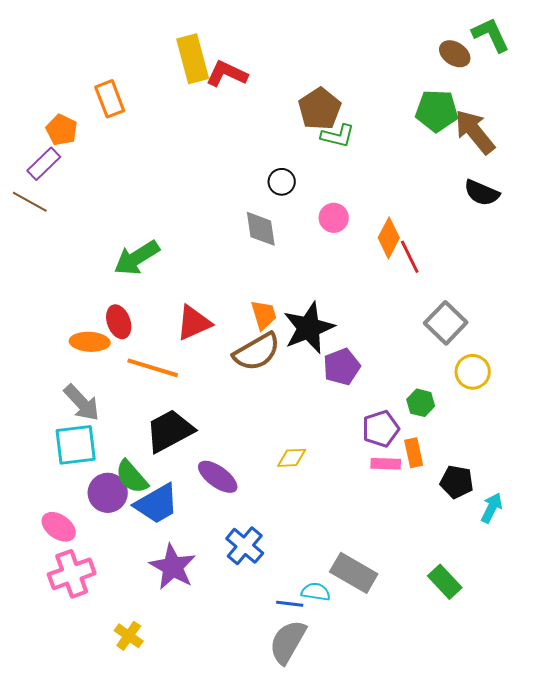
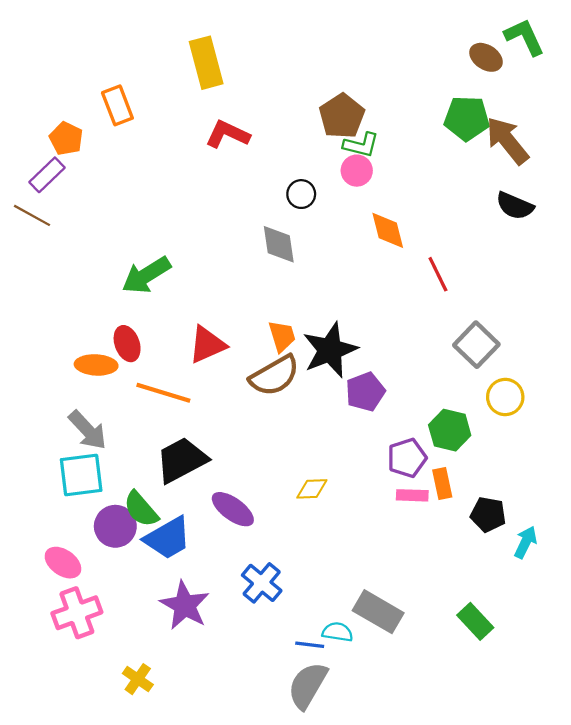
red L-shape: (227, 74) -> (227, 134), moved
pink circle: (334, 218) -> (357, 171), moved
orange diamond: (389, 238) -> (388, 230), moved, turned -42
green hexagon: (421, 403) -> (450, 430), size x1.4

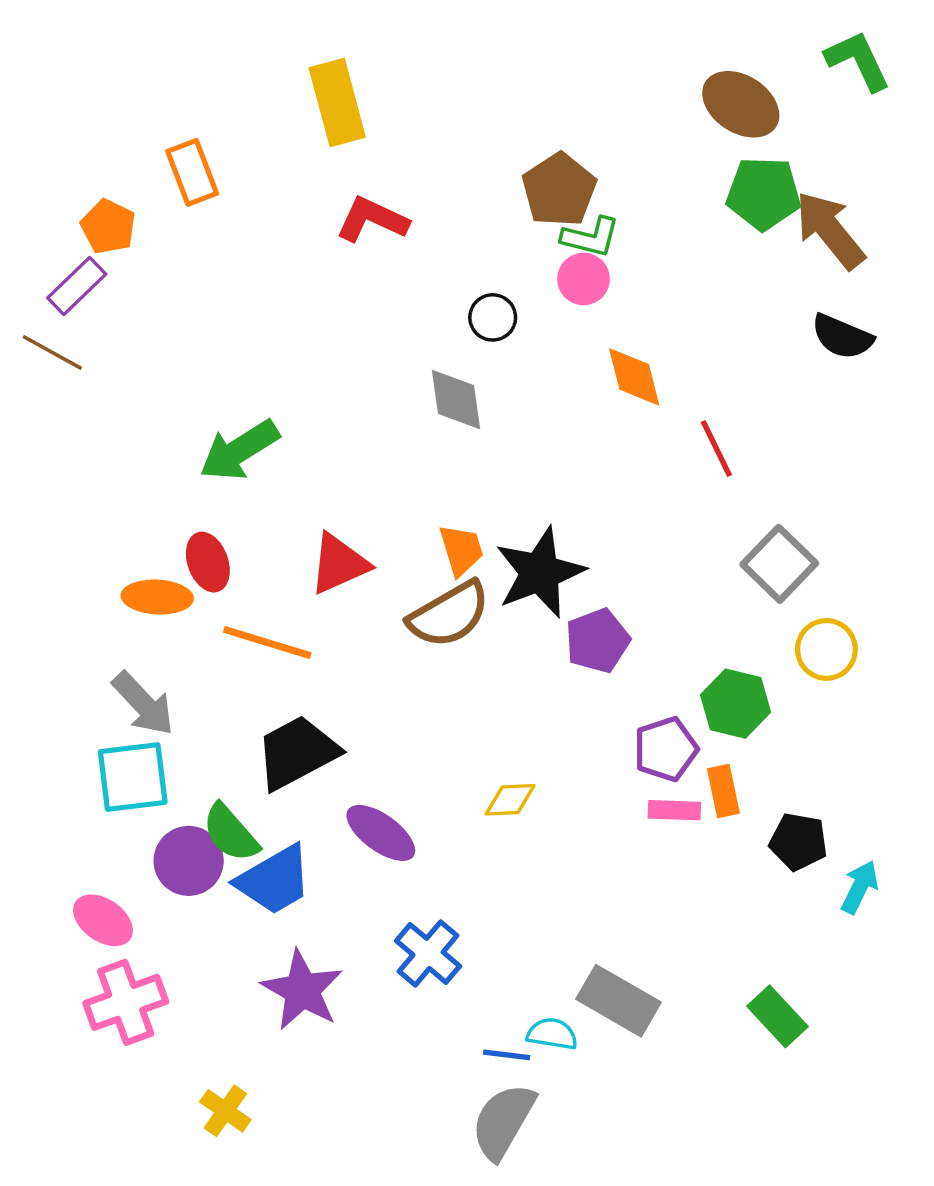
brown ellipse: (486, 57) -> (741, 104), moved, size x1.4

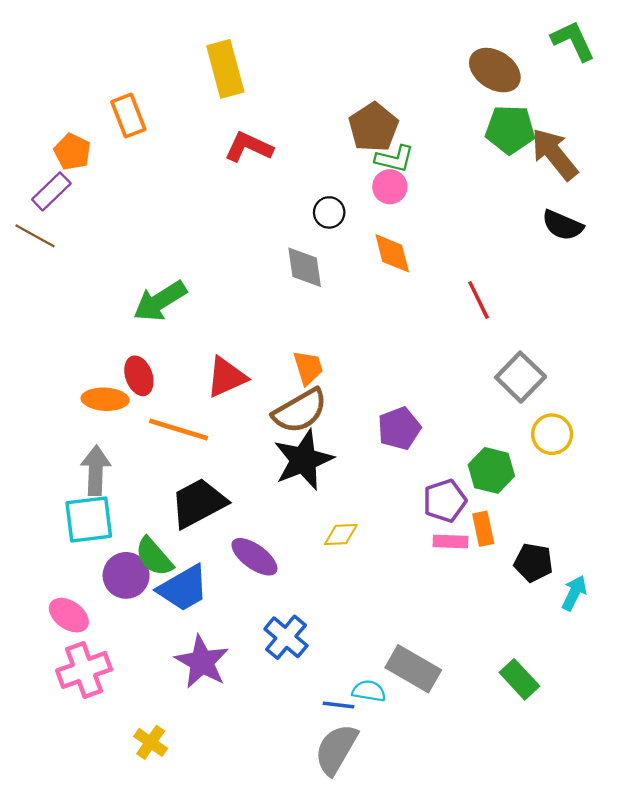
orange diamond: (634, 377) -> (392, 253), moved
black star: (540, 573) -> (303, 460), moved
gray arrow: (143, 704) -> (96, 470), turned -135

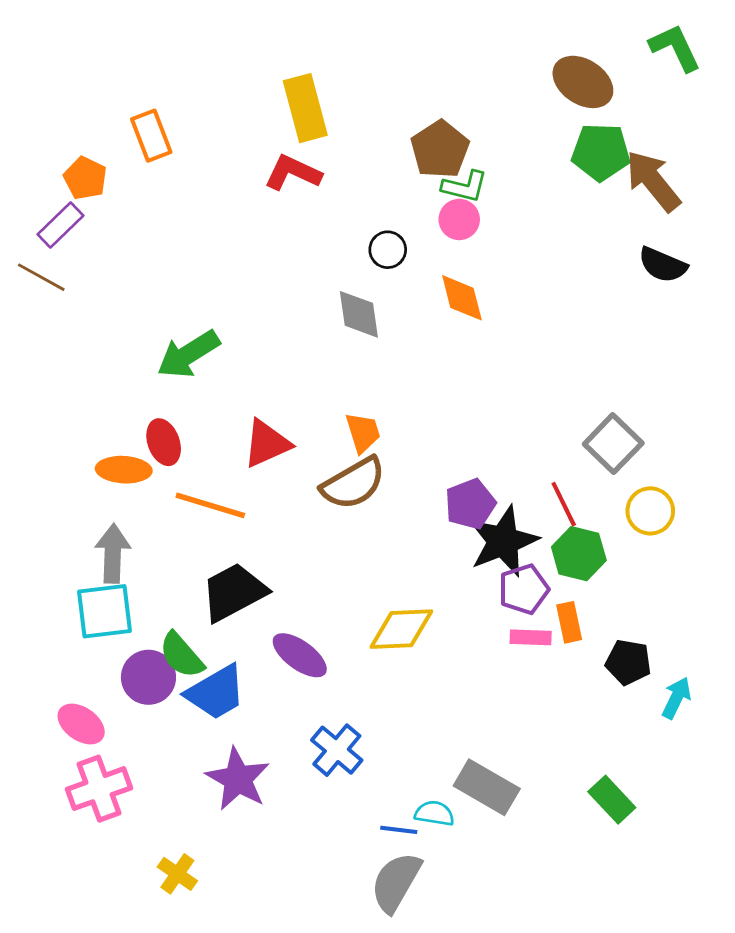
yellow rectangle: (225, 69) -> (305, 108), moved
red line: (479, 300) -> (564, 504), moved
black star: (303, 460) -> (503, 541), moved
yellow diamond: (341, 535) -> (401, 629), size x1.6

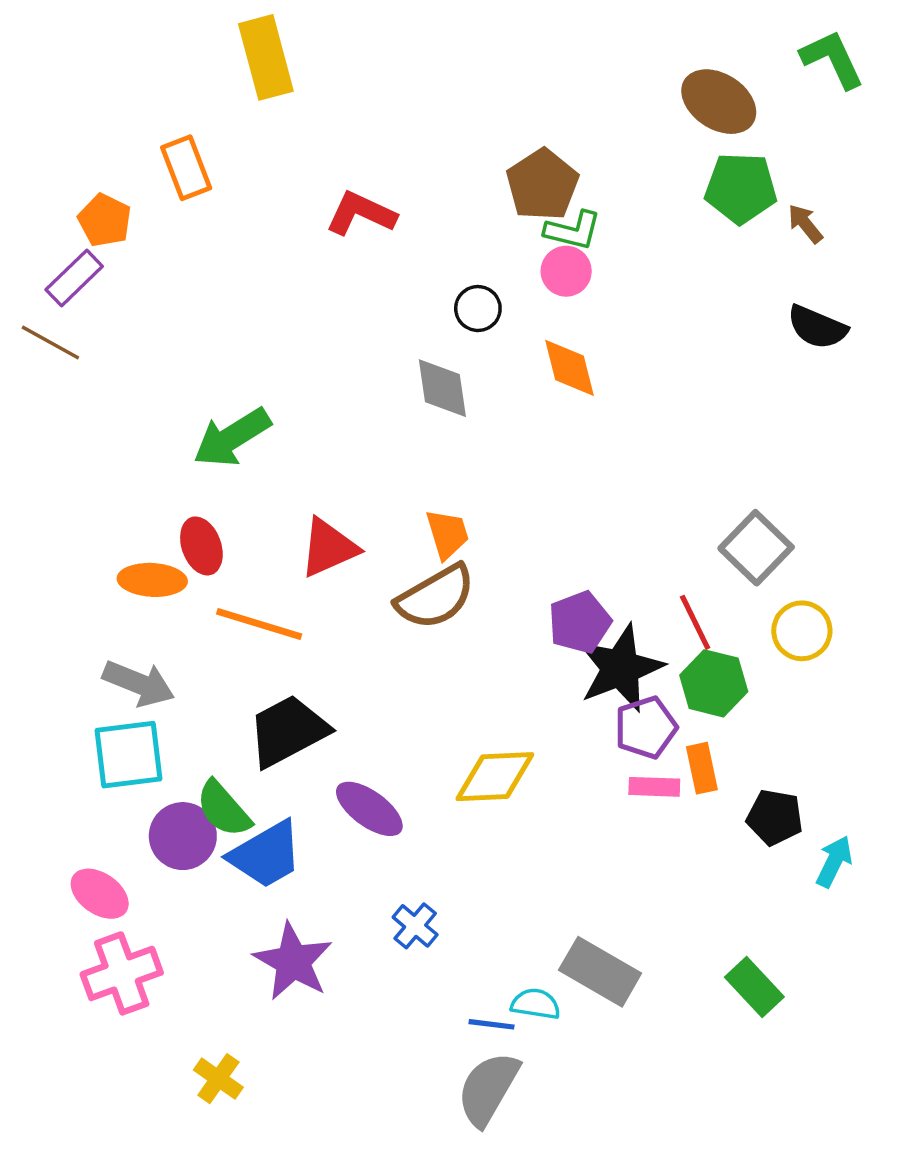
yellow rectangle: (305, 108) -> (266, 57), moved
brown arrow: (653, 181) -> (805, 224), size x0.5
gray arrow: (113, 554) -> (139, 683), turned 110
blue cross: (337, 750) -> (415, 926), size x0.7

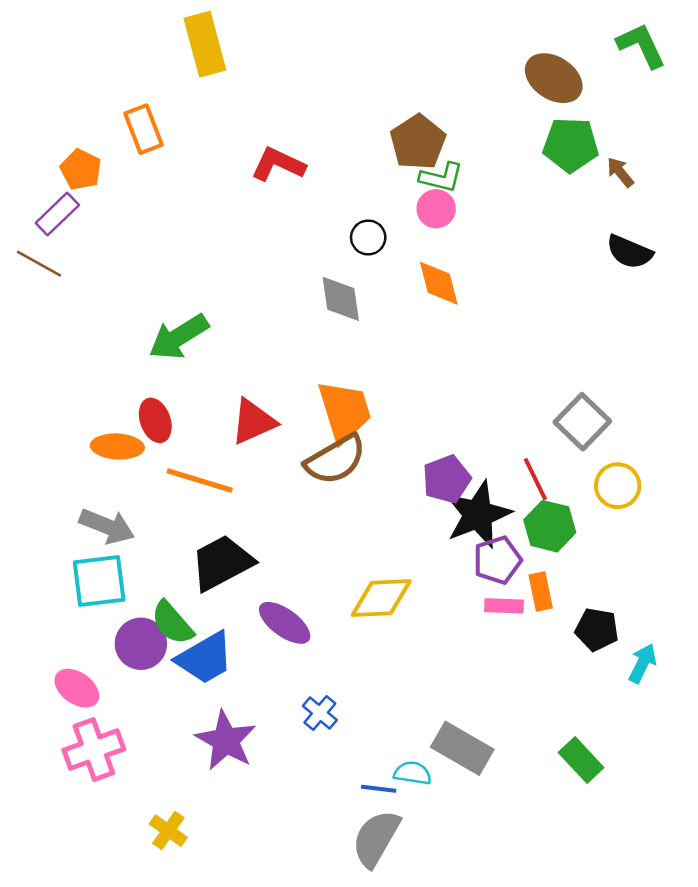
orange trapezoid: (447, 534) -> (345, 411), size x1.6

